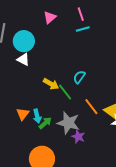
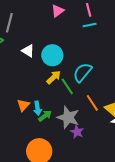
cyan circle: (24, 41) -> (52, 55), moved
cyan semicircle: (79, 77) -> (82, 72), size x1.5
yellow arrow: (51, 84) -> (54, 77), turned -77

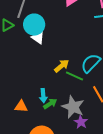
cyan circle: (52, 55) -> (34, 25), moved
green line: (67, 86) -> (74, 76), turned -36
orange triangle: (23, 105) -> (21, 106), moved, turned 48

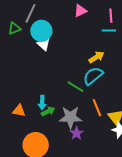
yellow arrow: (62, 66) -> (96, 57), moved
gray star: (73, 107) -> (70, 117), turned -30

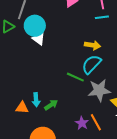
yellow arrow: (96, 57) -> (93, 45), turned 49
cyan arrow: (42, 103) -> (36, 100), moved
orange line: (97, 108) -> (96, 122), moved
gray star: (70, 117) -> (99, 90), moved

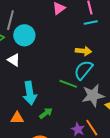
white triangle: (39, 39) -> (14, 60), moved
cyan arrow: (36, 100) -> (30, 93), moved, size x1.6

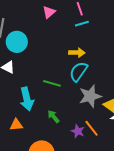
green line: (68, 84) -> (52, 83), moved
green arrow: (46, 113) -> (54, 116), moved, turned -88

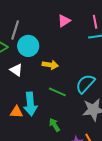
yellow arrow: (77, 53) -> (50, 65), moved
orange triangle: (16, 125) -> (16, 112), moved

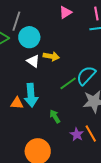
white triangle: (16, 70) -> (33, 61), moved
green line: (57, 92) -> (68, 83), moved, turned -60

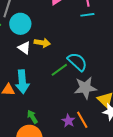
cyan semicircle: (86, 75) -> (77, 62), turned 90
green arrow: (55, 116) -> (32, 117), moved

